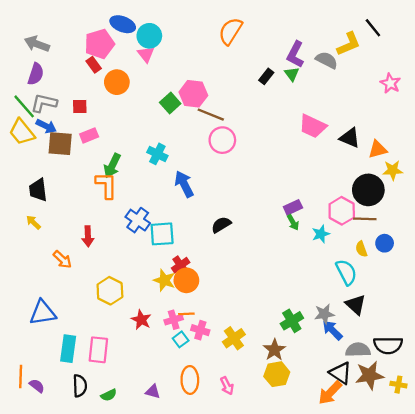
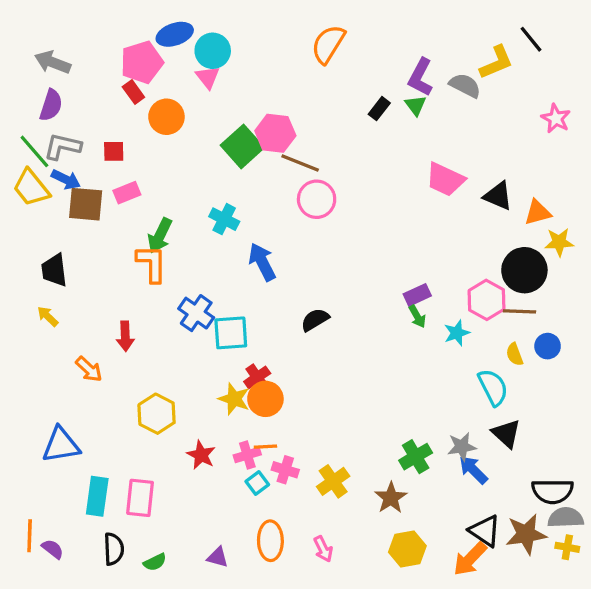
blue ellipse: (123, 24) -> (175, 34), turned -40
green square: (170, 103) -> (242, 146), size x1.4
gray semicircle: (358, 350) -> (566, 518), moved
yellow hexagon: (277, 374) -> (407, 549), moved

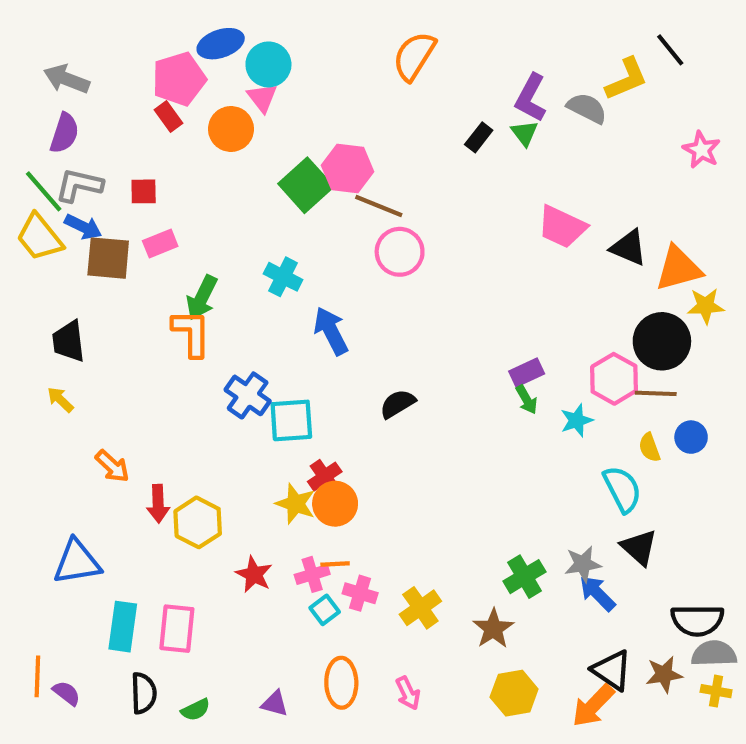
orange circle: (166, 117) -> (231, 129), moved
orange triangle: (538, 212) -> (679, 268), size x1.4
red arrow: (125, 336) -> (158, 504), moved
brown star: (526, 534) -> (664, 674), size x0.7

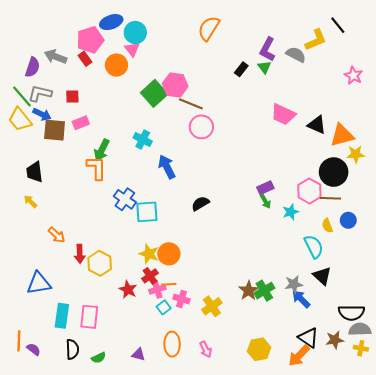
gray arrow: (67, 79) -> (56, 57), moved
red cross: (325, 477) -> (150, 276), moved
brown star: (493, 629) -> (249, 291), moved

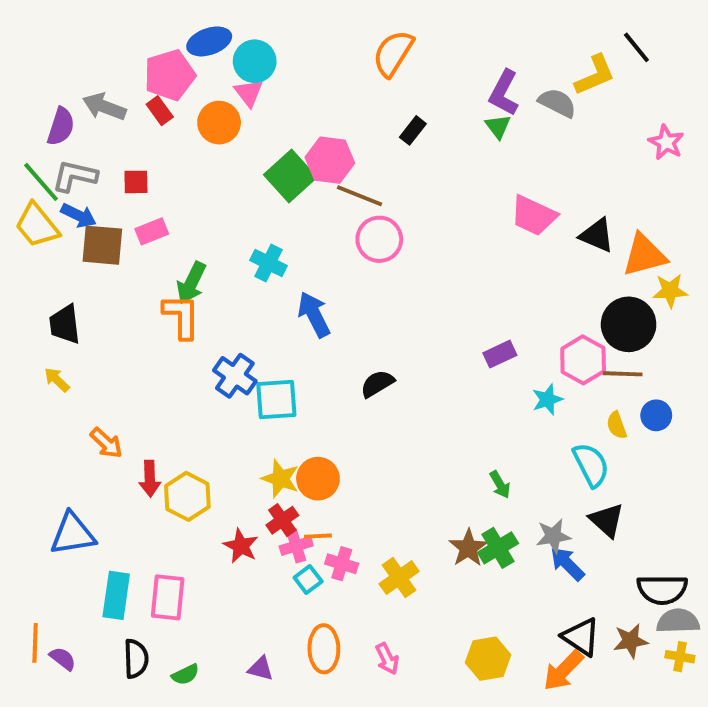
black rectangle: (241, 69) -> (413, 130), moved
green arrow: (265, 201) -> (500, 485), moved

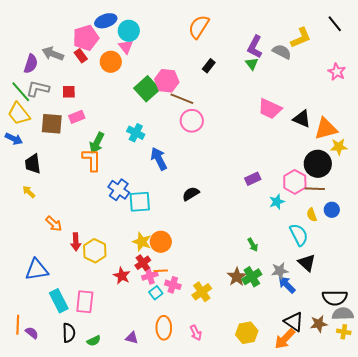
black line: (636, 47) -> (335, 24), moved
blue arrow: (79, 216) -> (14, 139), moved
cyan rectangle: (116, 595) -> (59, 301), turned -35

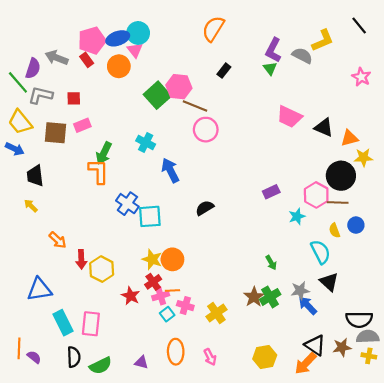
blue ellipse: (106, 21) -> (118, 38), moved
green line: (21, 92) -> (18, 82), moved
orange triangle: (326, 129) -> (349, 138), size x0.7
green semicircle: (94, 341) -> (101, 366), size x1.5

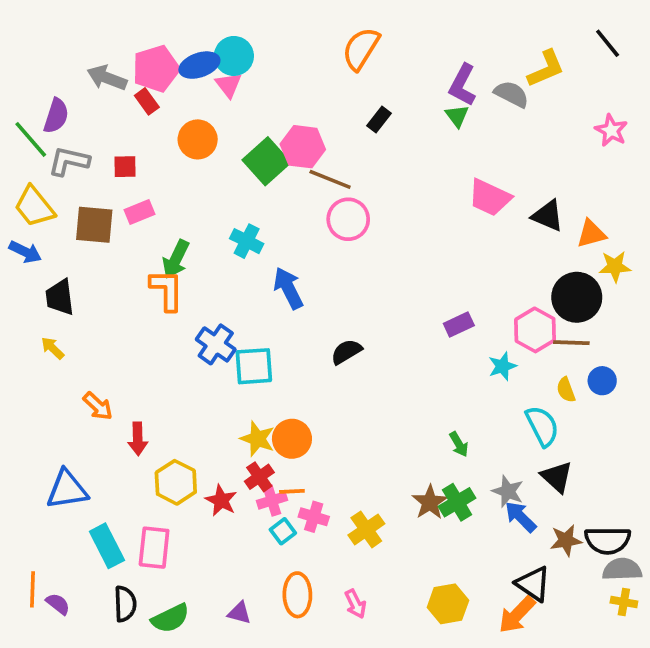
gray arrow: (57, 58) -> (107, 78), moved
orange circle: (119, 66) -> (198, 139), moved
yellow hexagon: (102, 269) -> (176, 482), moved
gray star: (300, 290) -> (508, 491), turned 30
brown star: (342, 347) -> (566, 540), moved

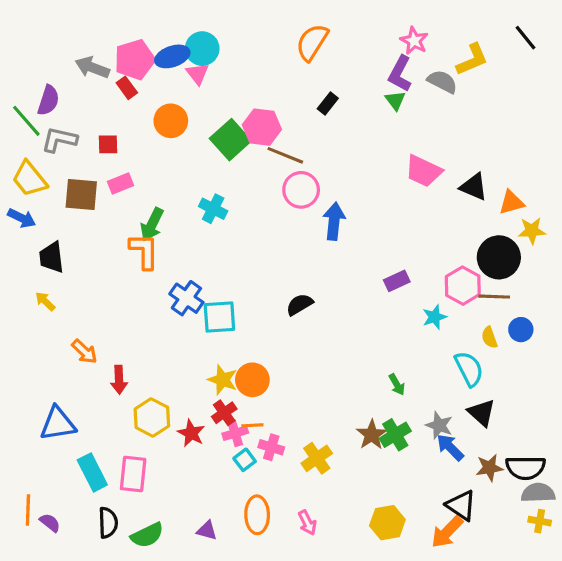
pink star: (611, 130) -> (414, 41), moved
blue arrow: (288, 288) -> (334, 221), moved, turned 33

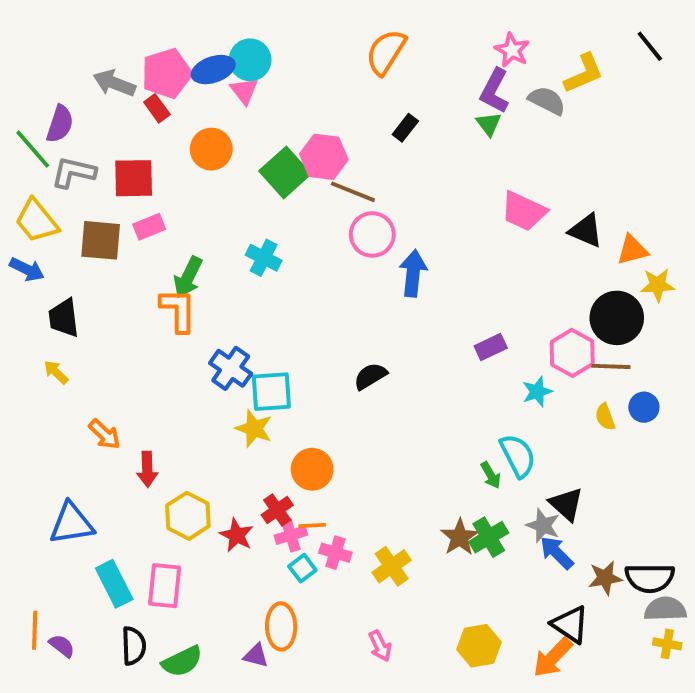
red square: (108, 144) -> (134, 178), size x1.6
cyan semicircle: (469, 369) -> (518, 456), moved
yellow star: (223, 380) -> (254, 428), moved
black triangle: (482, 413) -> (566, 504), moved
orange ellipse: (257, 515) -> (281, 626), moved

